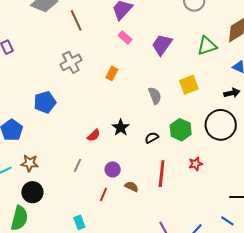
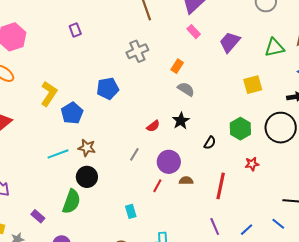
gray semicircle: (155, 96) -> (186, 89), moved, turned -42
black semicircle: (152, 138) -> (210, 143), moved, turned 144
purple circle: (113, 169) -> (169, 162), size x1.5
red line: (162, 174) -> (221, 186), moved
brown semicircle: (131, 187) -> (186, 181), turned -32

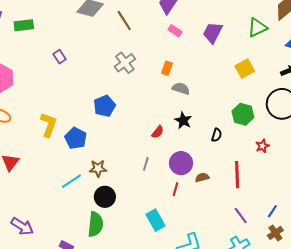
cyan rectangle: (131, 211) -> (156, 220), size x1.5

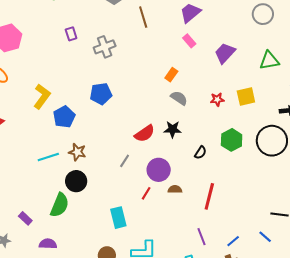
gray cross: (125, 63) -> (105, 47), moved
black star: (183, 120) -> (172, 129), turned 30
red semicircle: (158, 132) -> (145, 133), size x1.5
red star: (262, 146) -> (217, 99), moved

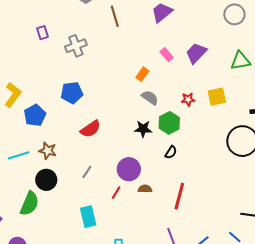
pink rectangle: (189, 41) -> (167, 55), moved
red semicircle: (145, 133) -> (90, 129), moved
green hexagon: (232, 140) -> (169, 123), moved
gray line: (125, 161) -> (87, 172), moved

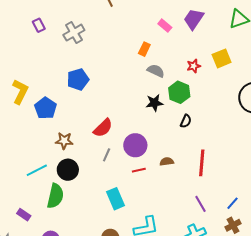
red semicircle: (90, 129) -> (103, 128), moved
cyan line: (19, 155) -> (37, 170), moved
purple circle: (129, 169) -> (135, 145), moved
red line: (116, 193) -> (139, 170), turned 56

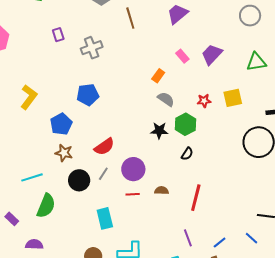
blue pentagon: (46, 108) -> (61, 124), moved
black circle: (68, 170) -> (79, 180), moved

